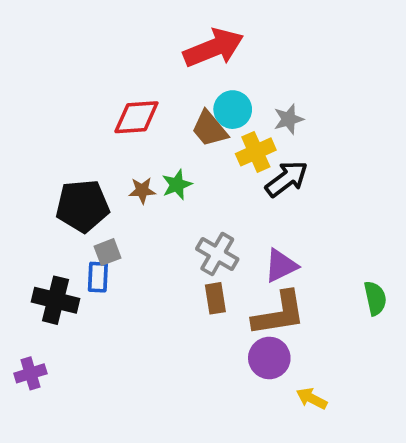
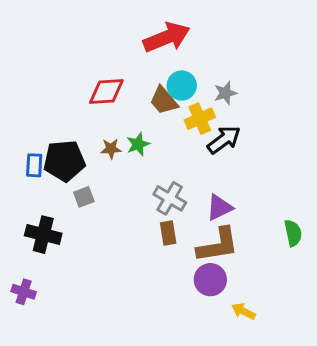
blue rectangle: (98, 277) -> (34, 165), moved
purple cross: (30, 373) -> (24, 292), turned 35

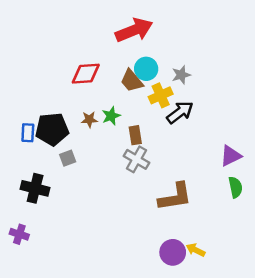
purple triangle: (219, 207) -> (231, 156), moved
brown rectangle: (168, 233) -> (135, 135), moved
purple circle: (210, 280) -> (173, 252), moved

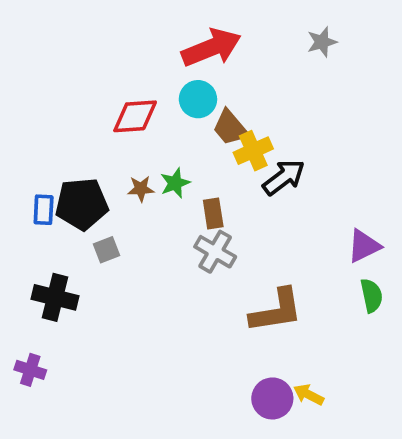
cyan circle: (146, 69) -> (198, 99), moved
gray star: (181, 75) -> (322, 42), moved
brown trapezoid: (132, 81) -> (230, 128), moved

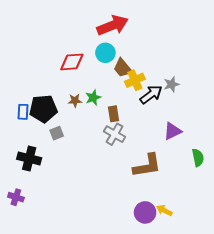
gray star: (322, 42) -> (171, 84), moved
purple triangle: (364, 246) -> (172, 131), moved

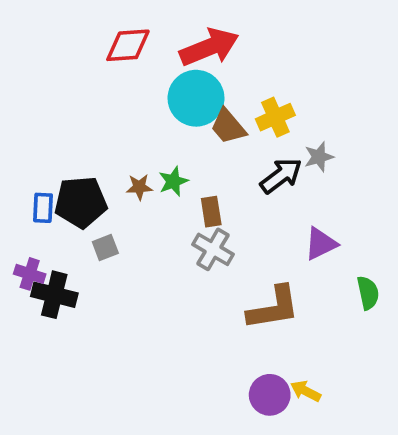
cyan circle: (105, 53) -> (196, 98), size x1.5
red diamond: (72, 62) -> (128, 45), moved
yellow cross: (135, 80) -> (275, 117), moved
purple cross: (16, 197) -> (30, 274), moved

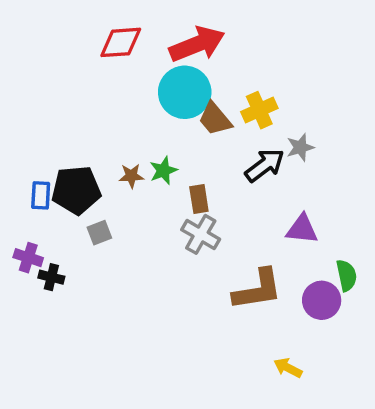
purple triangle: (321, 244) -> (302, 229), turned 32
black cross: (54, 295) -> (51, 277), size x0.6
purple circle: (270, 395) -> (322, 300), moved

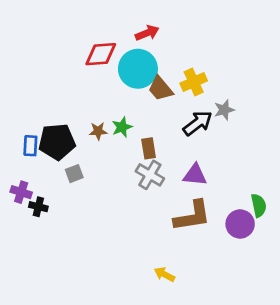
red diamond: (121, 42) -> (101, 54), moved
red arrow: (197, 44) -> (147, 33), size x0.6
purple triangle: (302, 229) -> (195, 175), moved
yellow arrow: (288, 368) -> (164, 274), moved

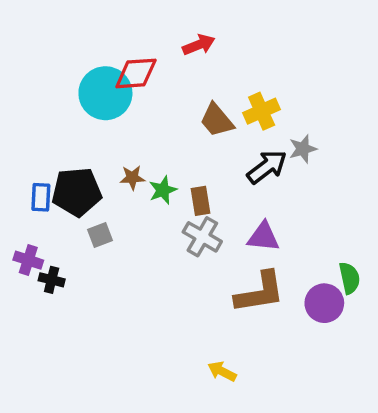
cyan circle: (138, 69) -> (105, 93), moved
green star: (122, 127) -> (163, 190), moved

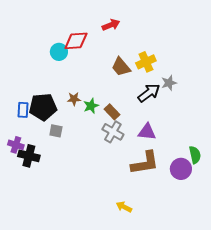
cyan circle: (105, 93) -> (59, 52), size x0.6
brown rectangle: (201, 201) -> (112, 112), turned -35
gray square: (100, 235) -> (56, 131), turned 32
black cross: (52, 280) -> (29, 156), size x1.5

